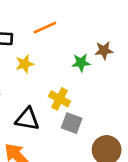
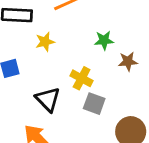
brown star: (104, 50) -> (128, 61), moved
black triangle: (27, 119) -> (48, 99), turned 35

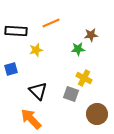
brown star: (128, 61) -> (91, 35), moved
yellow cross: (82, 78) -> (84, 78), moved

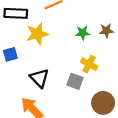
brown star: (91, 35) -> (106, 31), moved
yellow star: (36, 50) -> (37, 34), size x1.5

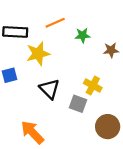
green star: (83, 33) -> (83, 35), moved
black triangle: (39, 78) -> (49, 89), moved

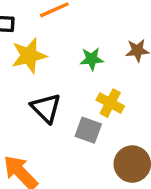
green star: (83, 35) -> (92, 59), moved

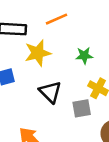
gray square: (88, 130) -> (82, 108), turned -30

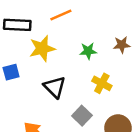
gray square: (82, 108) -> (82, 116), moved, turned -36

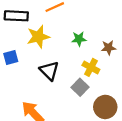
brown star: (122, 45) -> (109, 48), moved
gray square: (82, 116) -> (80, 87), moved

